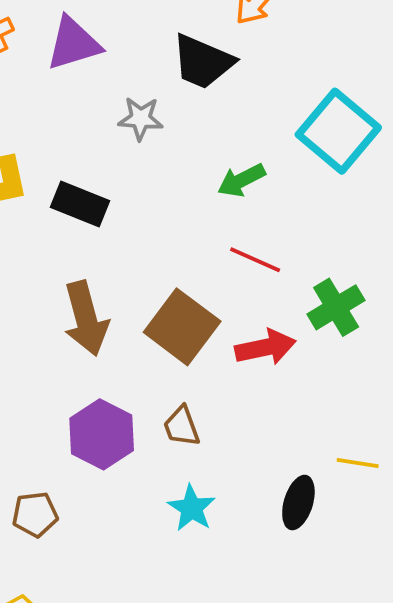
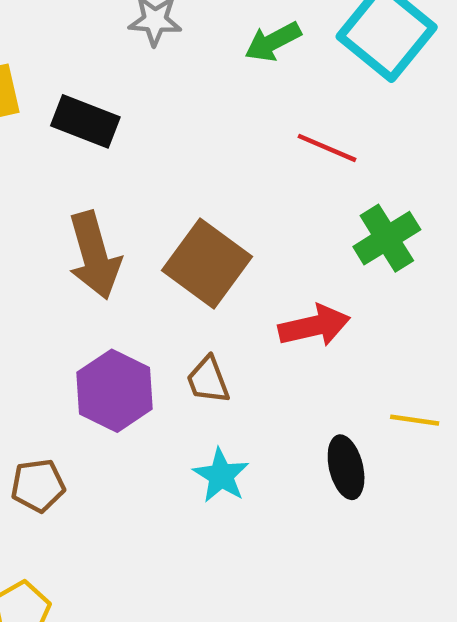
green arrow: (241, 180) -> (273, 42), moved
red line: (255, 260) -> (327, 148), moved
red arrow: (265, 347) -> (314, 326), moved
black ellipse: (298, 503) -> (346, 467), turned -30

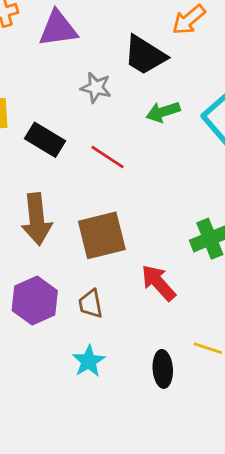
red line: (327, 148) -> (107, 157), moved
brown square: (207, 264) -> (102, 235), turned 30
red arrow: (314, 326) -> (158, 283), turned -129

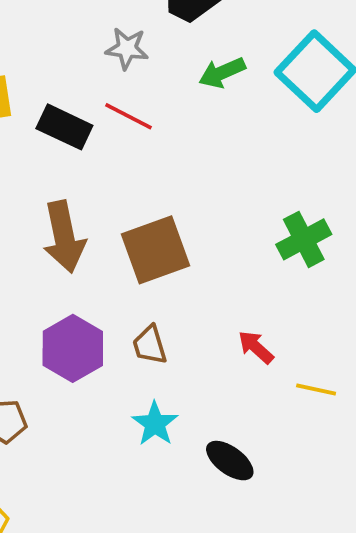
red line: (107, 157) -> (129, 116), moved
red arrow: (158, 283) -> (256, 347), moved, size x0.7
black ellipse: (163, 369) -> (230, 461), moved, turned -44

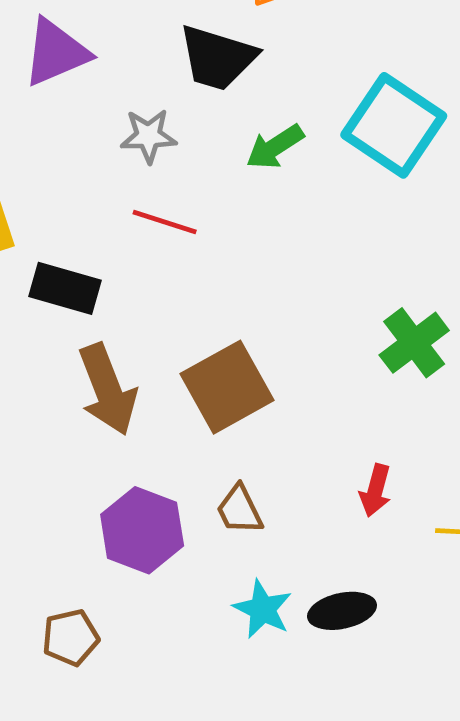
black rectangle: (64, 127) -> (65, 288), moved
red arrow: (256, 347) -> (375, 490), turned -108
black ellipse: (230, 461) -> (342, 611), moved, turned -39

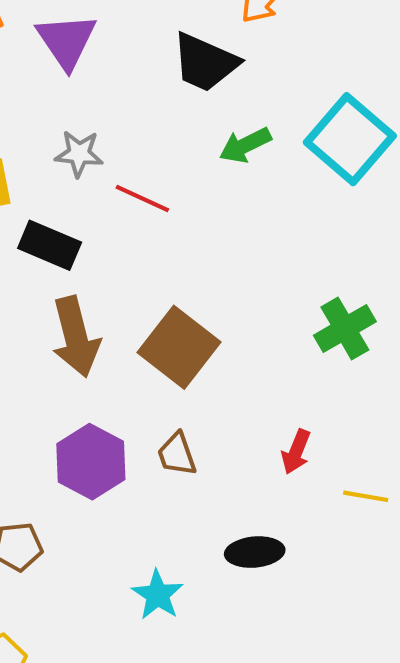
purple triangle: (56, 52) -> (66, 41), turned -48
gray star: (148, 136) -> (79, 154), moved
brown square: (227, 387) -> (179, 347), turned -30
cyan star: (263, 609) -> (158, 595), moved

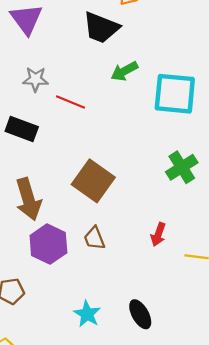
cyan square: (350, 139) -> (175, 94), moved, turned -33
brown arrow: (76, 337) -> (28, 199), moved
black ellipse: (255, 552) -> (140, 314), moved, turned 68

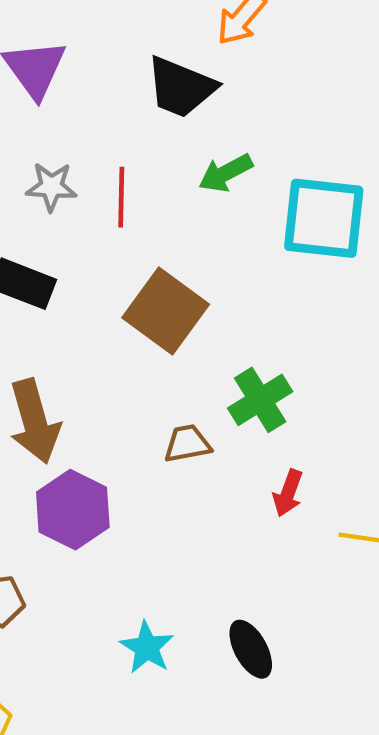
red line: (70, 102) -> (121, 197), moved, turned 68
green cross: (182, 167) -> (260, 400), moved
brown square: (93, 181) -> (166, 311), moved
brown trapezoid: (94, 238) -> (187, 444), moved, turned 100

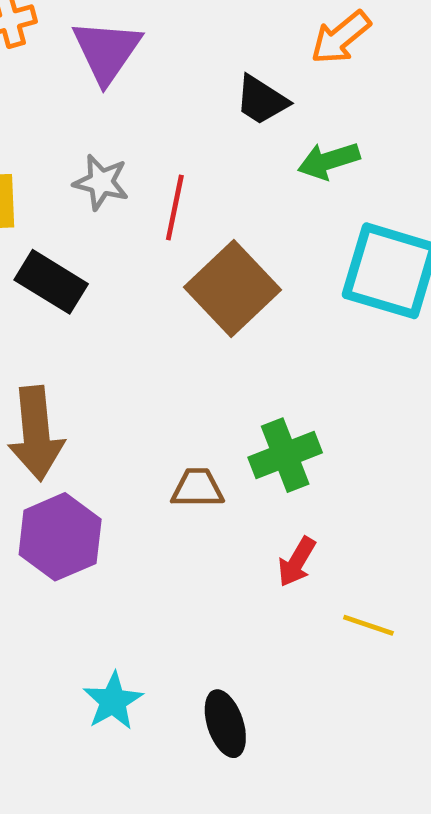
black trapezoid: (181, 87) -> (261, 100), size x0.7
green arrow: (226, 173) -> (329, 161), moved
brown square: (166, 311) -> (233, 288), moved

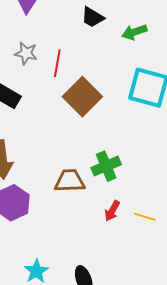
green arrow: (329, 161) -> (134, 32), moved
brown trapezoid: (197, 488) -> (70, 181), size x1.4
yellow line: (368, 625) -> (145, 217), moved

